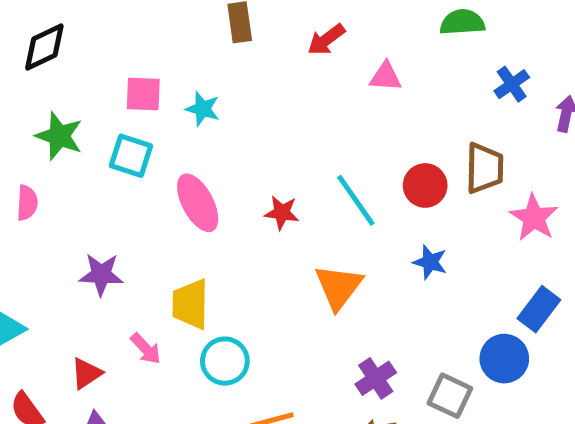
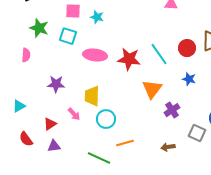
pink ellipse: (198, 203) -> (95, 55), turned -55
red star: (282, 213) -> (129, 59), size x1.6
purple cross: (376, 378) -> (172, 110), moved

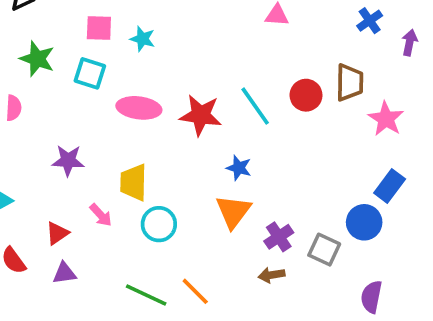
blue star: (189, 79) -> (239, 168), moved
orange triangle: (152, 89) -> (233, 211), moved
purple cross: (172, 110) -> (279, 237), moved
orange line: (125, 143) -> (195, 291), moved, turned 60

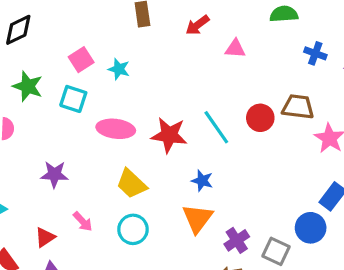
blue cross: (370, 21) -> (315, 53), turned -35
pink square: (99, 28) -> (81, 60), turned -35
brown trapezoid: (350, 82) -> (298, 107), turned -84
yellow trapezoid: (133, 182) -> (131, 184), moved, turned -48

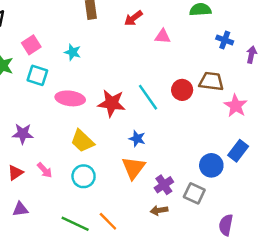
pink square: (81, 60) -> (31, 45), moved
blue circle: (311, 228) -> (211, 165), moved
red triangle: (45, 237) -> (15, 173), moved

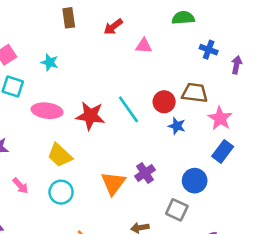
blue star: (137, 139) -> (177, 126), moved
blue rectangle: (238, 151) -> (223, 151), moved
purple cross: (164, 185) -> (145, 173), moved

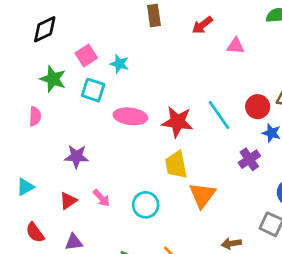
cyan star: (50, 62) -> (119, 64), moved
yellow trapezoid: (60, 155) -> (176, 165), moved, turned 36
purple cross: (145, 173) -> (249, 159), moved

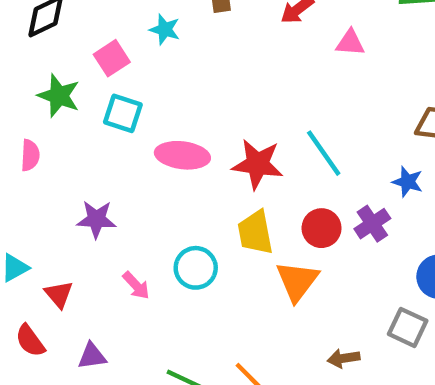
cyan star: (119, 64) -> (165, 29), moved
red circle: (258, 107) -> (322, 228), moved
red triangle: (68, 201) -> (59, 294), moved, turned -36
cyan circle: (146, 205) -> (196, 268), moved

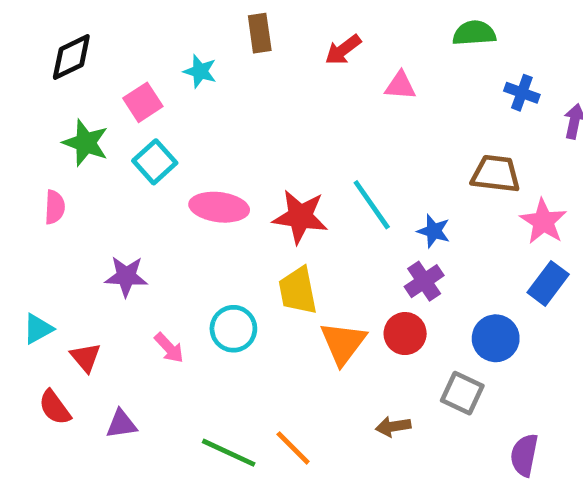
cyan square: (123, 113) -> (155, 162), turned 30
blue star: (408, 182) -> (434, 231), moved
red circle: (322, 228) -> (405, 334), moved

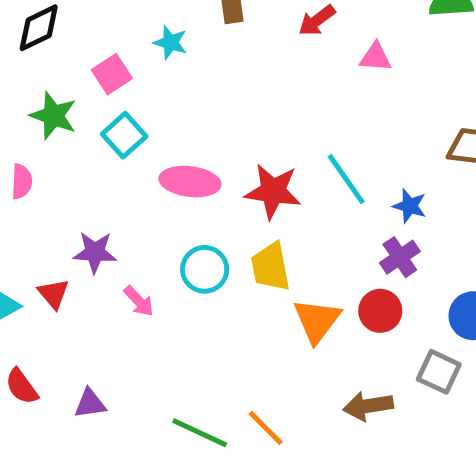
cyan circle: (233, 329) -> (205, 269), moved
pink arrow: (169, 348) -> (139, 301), moved
red triangle: (86, 357) -> (53, 294), moved
brown arrow: (393, 426) -> (368, 406), size x1.4

